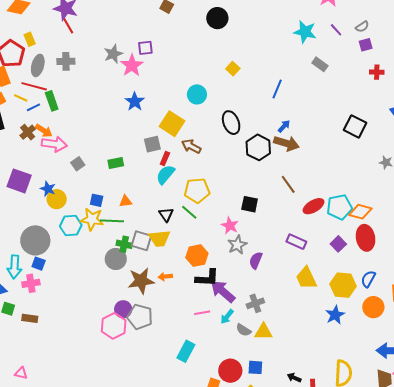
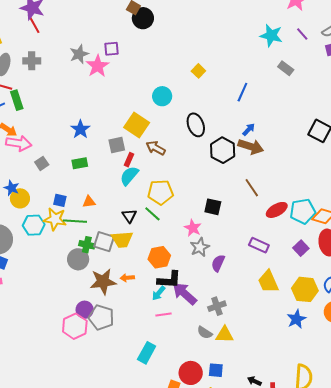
black circle: (217, 18) -> (143, 18), moved
blue star: (135, 102) -> (80, 129), moved
cyan arrow: (227, 317) -> (159, 293), moved

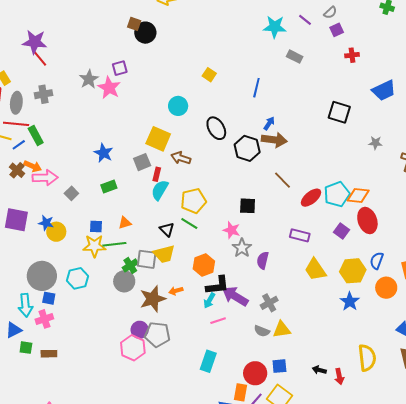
cyan hexagon: (34, 225) -> (77, 278), moved
green cross: (87, 245) -> (130, 265), turned -35

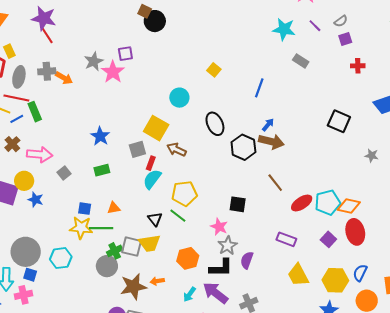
orange arrow: (33, 166) -> (64, 78), moved
yellow circle: (56, 232) -> (24, 181), moved
black L-shape: (218, 285) -> (221, 268), moved

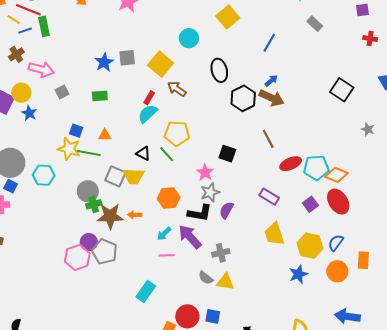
yellow square: (214, 70) -> (228, 17), size x1.6
gray square: (137, 149) -> (127, 58), moved
black triangle: (155, 219) -> (143, 153), turned -35
red ellipse: (355, 232) -> (338, 202), turned -30
green cross: (115, 251) -> (94, 204), moved

